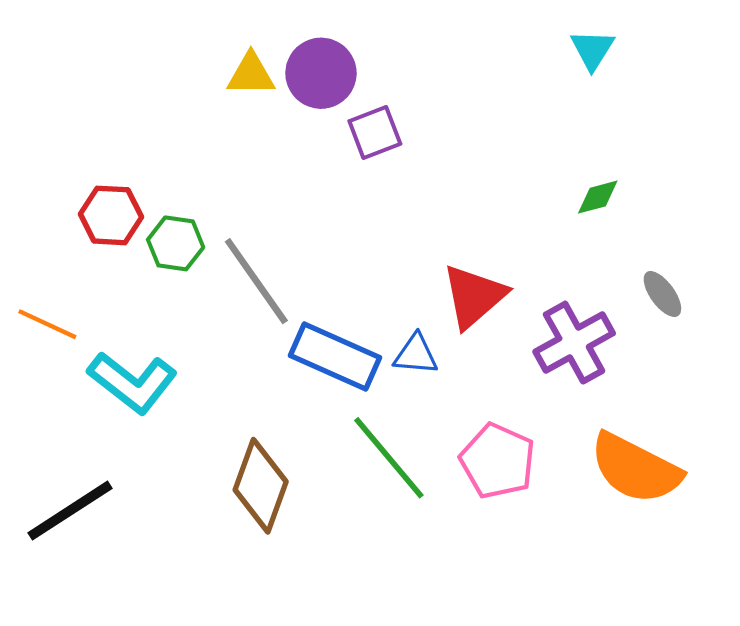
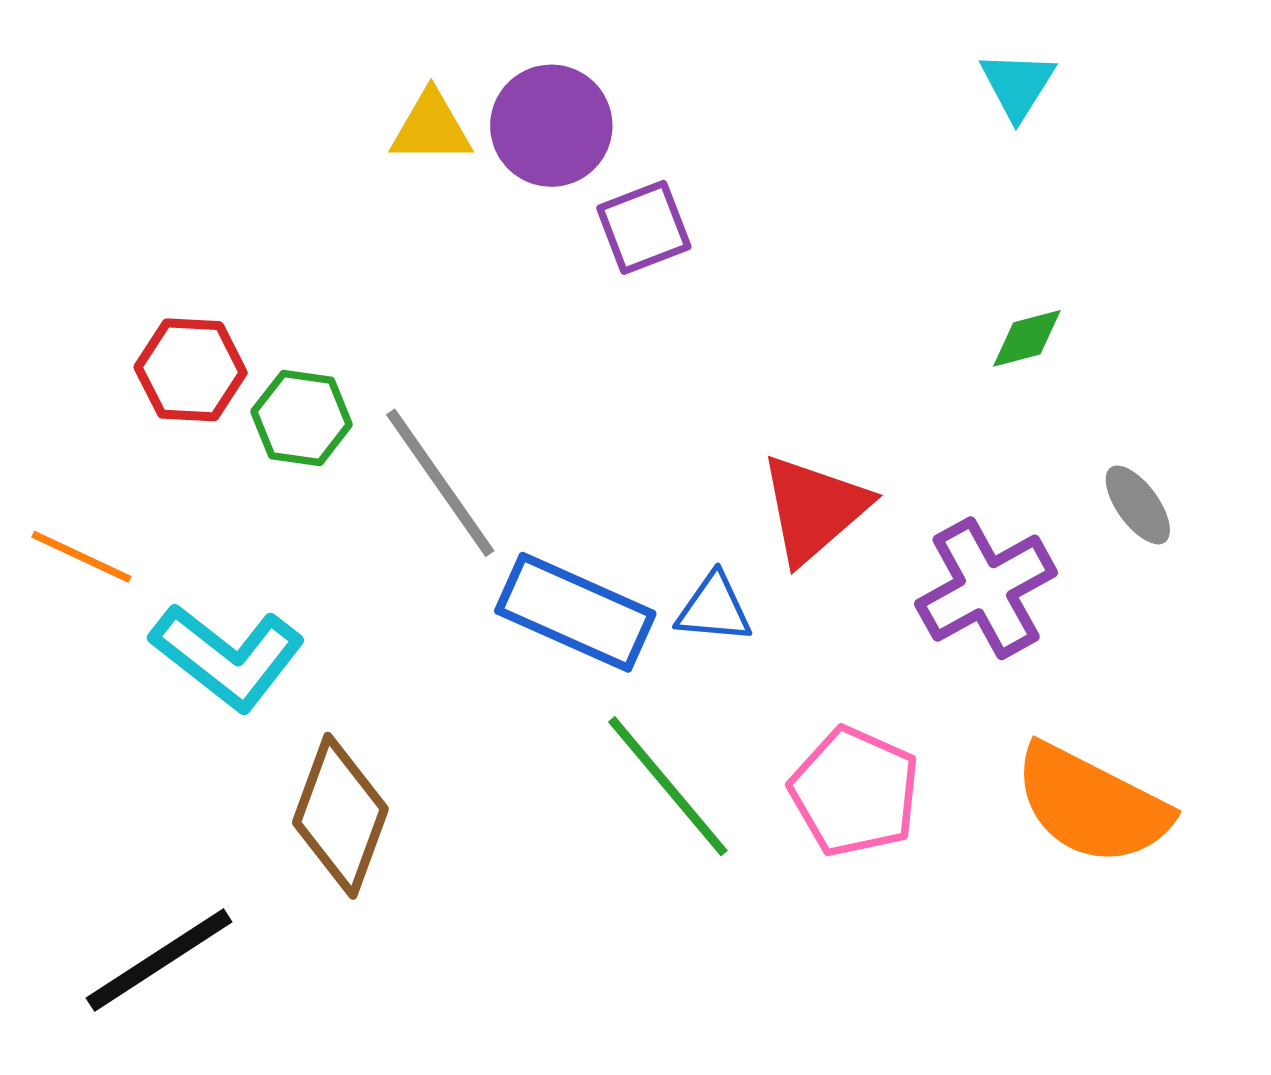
brown diamond: (261, 486) -> (340, 816), moved
black line: (70, 511) -> (159, 960), moved

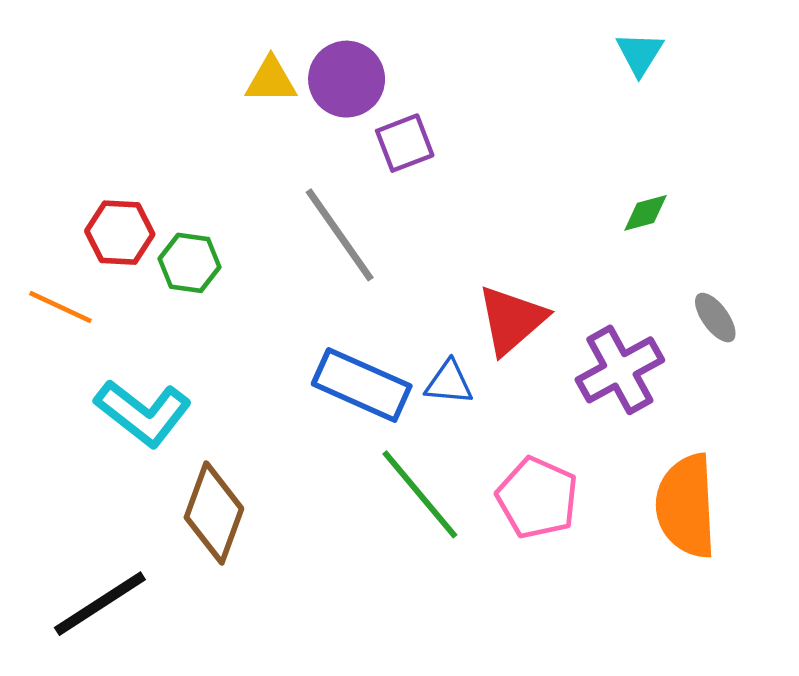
gray line: (440, 483) -> (340, 235), moved
orange line: (81, 557) -> (60, 307), moved
orange semicircle: (1092, 805) -> (686, 506), turned 60

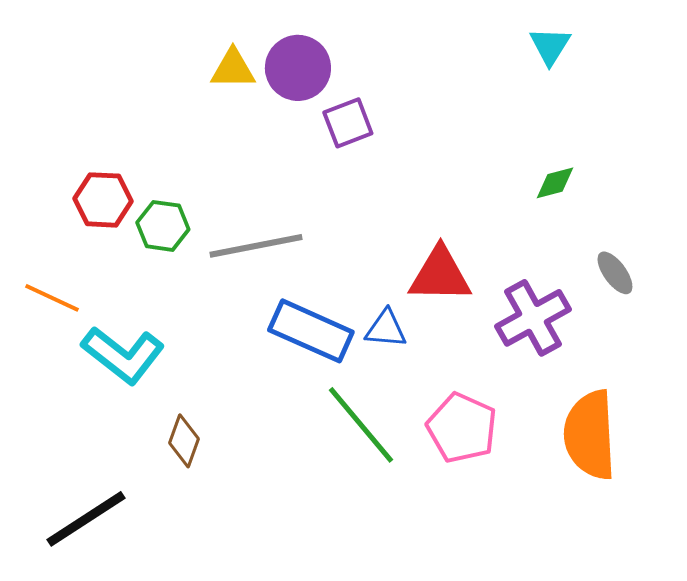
gray line: (340, 235) -> (256, 246), moved, turned -66
orange line: (60, 307) -> (52, 298), moved
red triangle: (512, 320) -> (440, 275), turned 42
brown diamond: (214, 513) -> (184, 441), size x0.6

